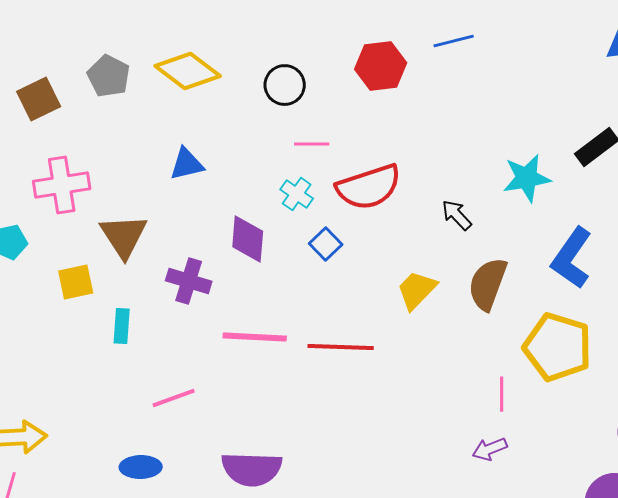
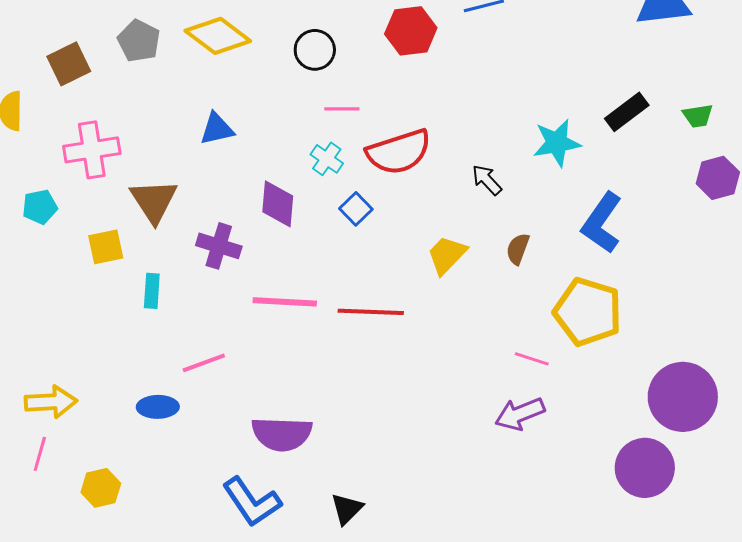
brown semicircle: (488, 284) -> (518, 249), size x0.6
pink line: (502, 394) -> (532, 359), turned -72
purple arrow: (490, 449) -> (520, 414), size x1.4
blue ellipse: (141, 467) -> (158, 407), moved

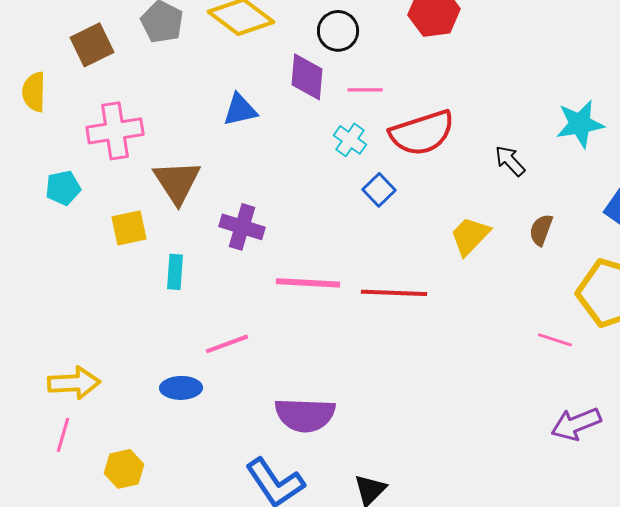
purple diamond: (278, 204) -> (307, 77), moved
purple arrow: (520, 414) -> (576, 424), moved

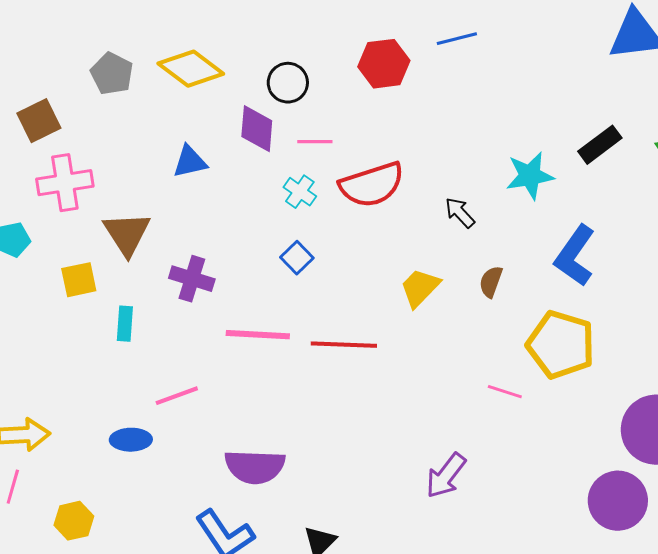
brown square: (92, 45) -> (39, 121), moved
blue square: (379, 190) -> (297, 258), moved
purple arrow: (576, 424) -> (446, 476), moved, turned -30

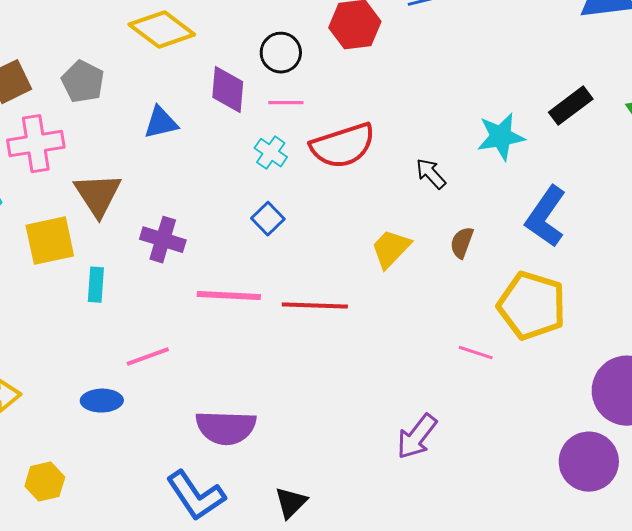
gray pentagon: (112, 74) -> (83, 82), moved
black circle: (288, 83) -> (281, 53), moved
yellow square: (79, 280) -> (50, 241), size x1.4

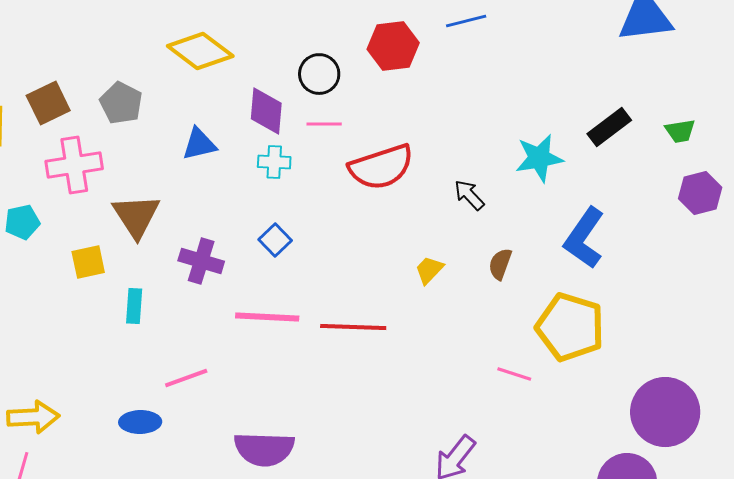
cyan cross: (271, 153) -> (274, 162), moved, turned -32
blue square: (268, 219) -> (275, 240), moved
yellow square: (50, 241) -> (88, 262), size x0.7
yellow trapezoid: (391, 249) -> (429, 270), size x0.7

